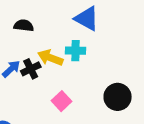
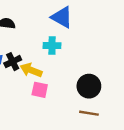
yellow arrow: (50, 58) -> (31, 70), moved
pink square: (62, 101) -> (40, 90), turned -35

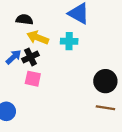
yellow arrow: (31, 70) -> (38, 38), moved
pink square: (40, 90) -> (33, 79), moved

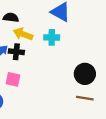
black cross: (30, 57) -> (16, 52), turned 32
pink square: (33, 79) -> (13, 79), moved

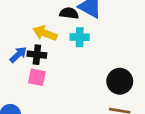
black semicircle: (11, 18) -> (69, 13), moved
pink square: (13, 79) -> (37, 77), moved

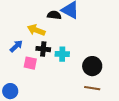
cyan cross: (80, 37) -> (62, 54), moved
black cross: (37, 55) -> (43, 49), moved

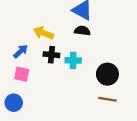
black semicircle: (54, 15) -> (82, 31), moved
pink square: (30, 63) -> (22, 74), moved

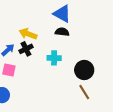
black cross: (51, 55) -> (26, 49), moved, turned -32
brown line: (107, 99) -> (84, 92), turned 49

